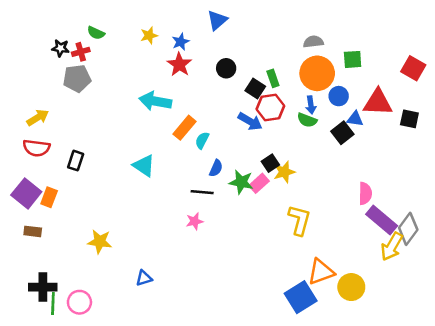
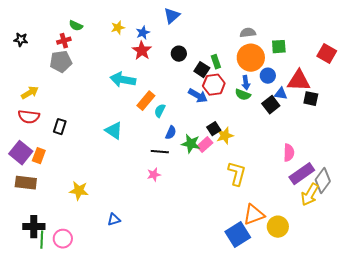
black star: (60, 48) -> (21, 40), moved
black square: (409, 119) -> (311, 99), moved
purple rectangle: (382, 220) -> (302, 174), turned -75
brown rectangle: (33, 231) -> (26, 183), size x1.5

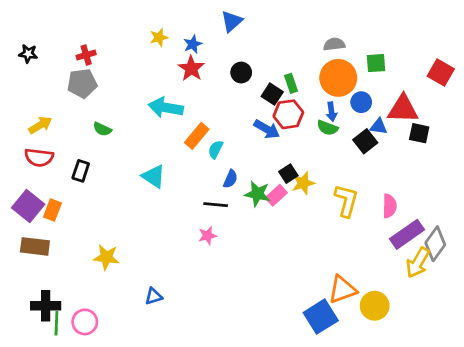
green semicircle: (76, 26) -> (102, 129), moved
yellow L-shape: (237, 174) -> (346, 201), moved

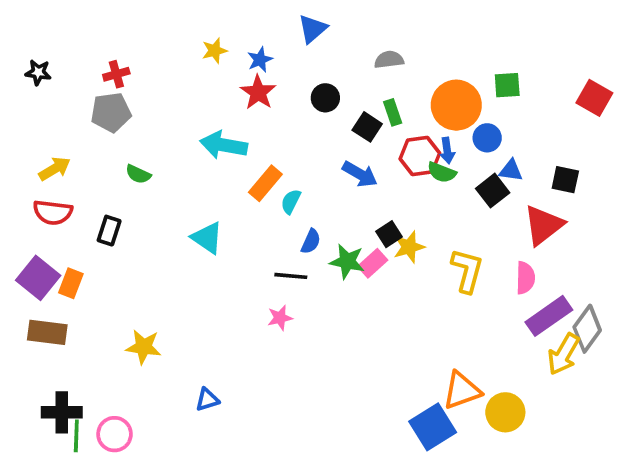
gray semicircle: (334, 44) -> (389, 60), moved
red triangle: (403, 109) -> (544, 225), moved, turned -40
red hexagon: (288, 114) -> (420, 156), moved

